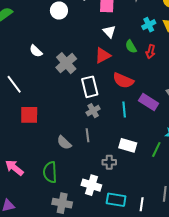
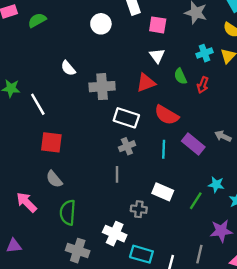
gray cross: (66, 63) -> (102, 87), turned 30
white rectangle: (90, 87) -> (126, 118), turned -65
gray semicircle: (64, 143) -> (54, 179), moved

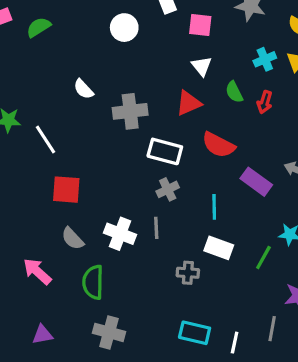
cyan line: (164, 149) -> (214, 207), moved
white cross: (115, 234) -> (120, 234), moved
purple triangle: (14, 246) -> (42, 335), moved

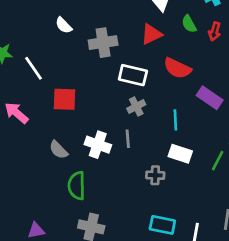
red square: (66, 190) -> (64, 99), moved
pink arrow: (37, 271) -> (17, 113), moved

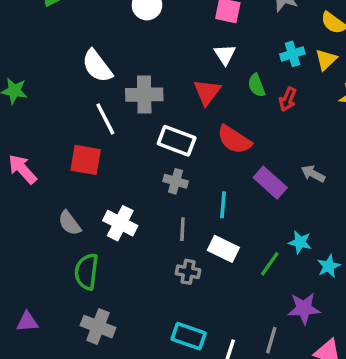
white semicircle: (64, 25) -> (97, 66), size x1.5
red triangle: (151, 34) -> (207, 92), turned -35
white line: (33, 68) -> (105, 119), moved
gray cross: (136, 106) -> (176, 181), turned 36
gray line: (128, 139) -> (182, 229), moved

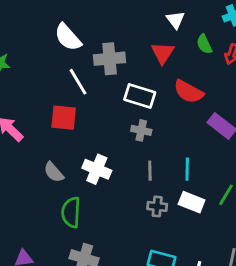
cyan line: (223, 205) -> (187, 169), moved
white rectangle: (223, 249) -> (192, 202), moved

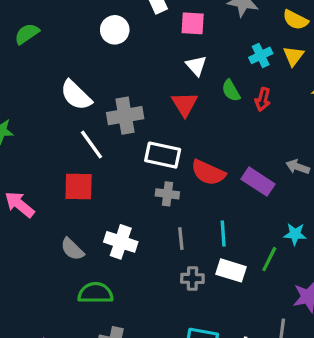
red semicircle: (189, 92) -> (208, 173), moved
green semicircle: (71, 212) -> (96, 293), turned 92

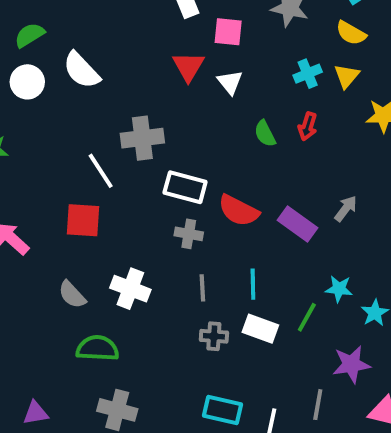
white circle: (115, 30) -> (27, 82), moved
green semicircle: (231, 91) -> (265, 134), moved
white semicircle: (76, 95) -> (81, 70), moved
red triangle: (185, 104) -> (188, 66), moved
gray arrow: (298, 167) -> (346, 209), turned 105

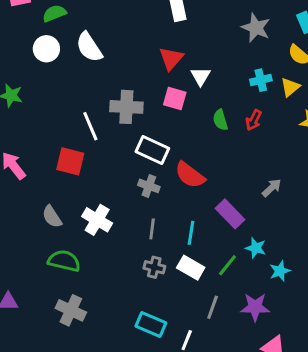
pink square: (228, 32) -> (175, 98), moved
purple rectangle: (298, 224) -> (230, 214), moved
gray line: (318, 405) -> (213, 307), moved

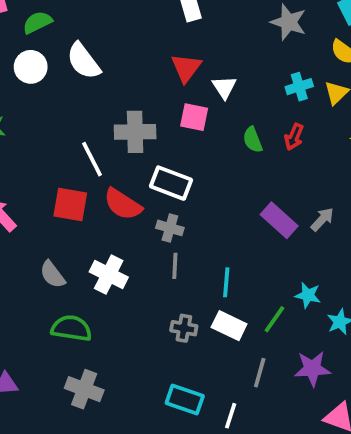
red semicircle: (190, 175) -> (123, 204), moved
purple rectangle: (230, 214) -> (279, 220), moved
gray line: (152, 229) -> (175, 266), moved

